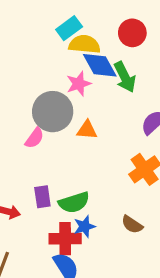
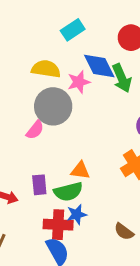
yellow semicircle: (84, 44) -> (46, 69), moved
orange triangle: (87, 130) -> (80, 171), moved
brown semicircle: (132, 225) -> (124, 232), moved

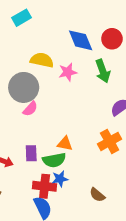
cyan rectangle: (73, 30) -> (21, 18), moved
blue diamond: (99, 66) -> (81, 40), moved
gray circle: (53, 106) -> (24, 87), moved

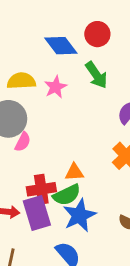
purple rectangle: (31, 153) -> (37, 213), moved, size x1.6
blue star: (60, 179) -> (79, 215), size x1.6
red cross: (45, 186) -> (41, 189), moved

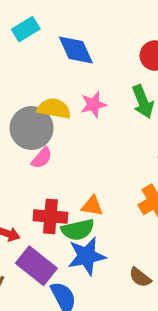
blue diamond: (61, 46) -> (76, 50), moved
yellow semicircle: (21, 81) -> (54, 109), moved
purple rectangle: (37, 213) -> (36, 266), moved, turned -48

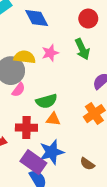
green semicircle: (78, 230) -> (47, 101), moved
purple rectangle: (36, 266) -> (33, 162), moved

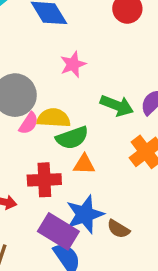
green arrow: (82, 49) -> (117, 106), moved, turned -40
yellow semicircle: (25, 57) -> (54, 118), moved
brown semicircle: (87, 164) -> (118, 229), moved

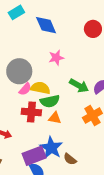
red cross: (44, 180) -> (31, 112), moved
blue star: (85, 214) -> (51, 148), turned -30
purple rectangle: (58, 231) -> (34, 156), turned -60

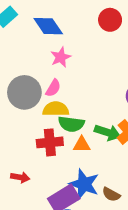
pink star: (56, 58) -> (61, 57), moved
green arrow: (79, 86) -> (107, 132), moved
pink semicircle: (25, 89) -> (53, 88), moved
green semicircle: (50, 101) -> (71, 124), turned 30

